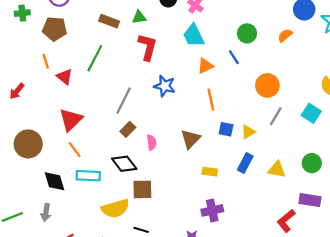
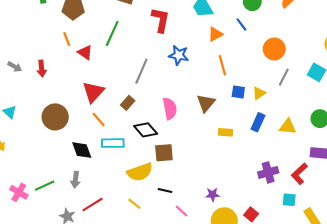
red arrow: (17, 91) -> (42, 69), turned -42
brown rectangle: (128, 129) -> (128, 103), moved
pink semicircle: (152, 142) -> (170, 109), size x1.5
purple cross: (212, 210) -> (268, 172), moved

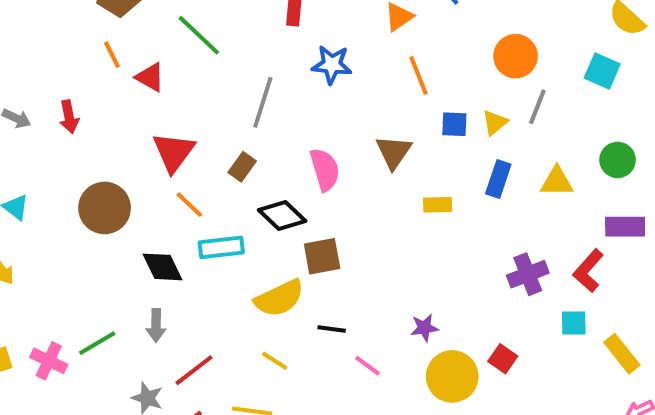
green line: (112, 33) -> (199, 35), turned -65
orange circle: (274, 49) -> (516, 56), moved
gray line: (284, 77) -> (537, 107), moved

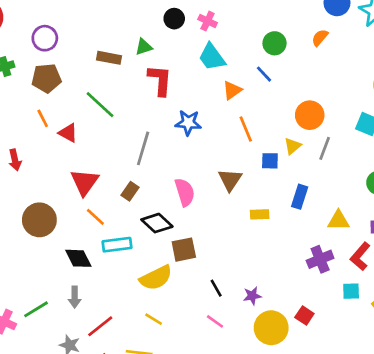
yellow triangle: (495, 123) -> (293, 146), moved
yellow triangle: (557, 182) -> (339, 220), moved
black line: (332, 329) -> (216, 288), moved, turned 54

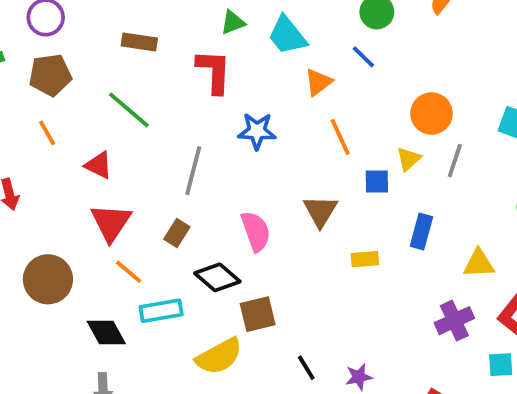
green triangle: (144, 47) -> (233, 22), moved
red triangle: (68, 133) -> (99, 165), moved

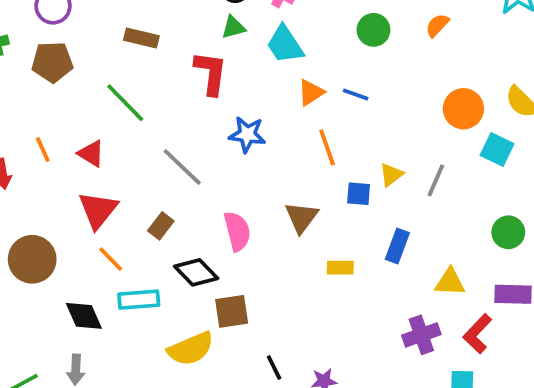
blue line: (363, 57) -> (356, 94), moved, turned -30
orange circle: (431, 114) -> (463, 109), moved
orange line: (47, 133) -> (43, 149), moved
gray line: (193, 171) -> (182, 167), turned -66

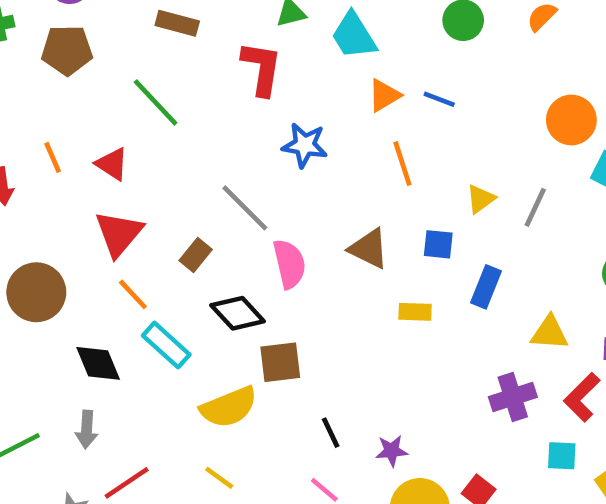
gray line: (182, 167) -> (245, 208), moved
blue square: (359, 194) -> (438, 244), moved
brown triangle: (301, 217) -> (369, 249), turned -42
cyan rectangle: (139, 300) -> (166, 345), turned 45

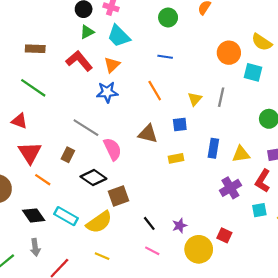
red L-shape: (262, 68) -> (79, 61), turned -36
orange triangle: (384, 95) -> (112, 65), moved
blue rectangle: (486, 287) -> (213, 148), moved
cyan rectangle: (166, 345) -> (66, 216), moved

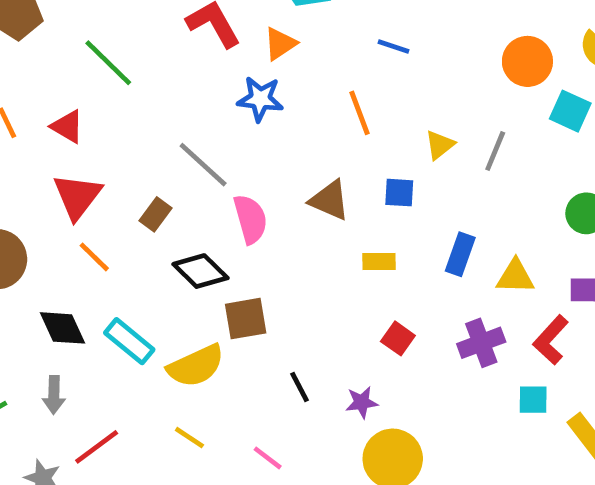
red square: (224, 235) -> (398, 338), moved
pink line: (152, 251) -> (268, 458), moved

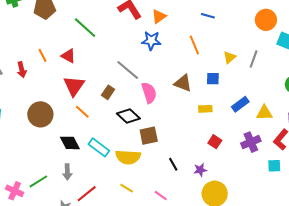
blue rectangle: (460, 254) -> (240, 104), turned 36
yellow semicircle: (196, 366) -> (128, 157), turned 30

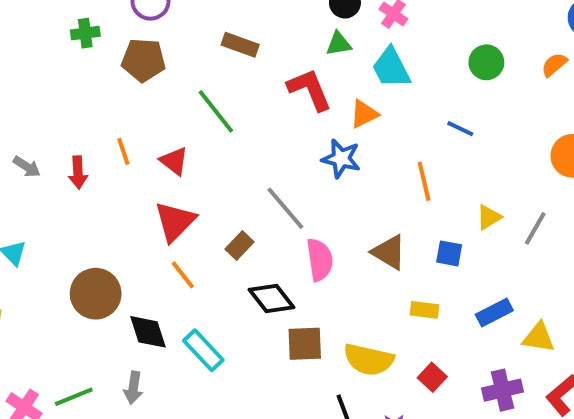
brown circle: (40, 114) -> (96, 294), moved
yellow semicircle: (128, 157) -> (369, 360), moved

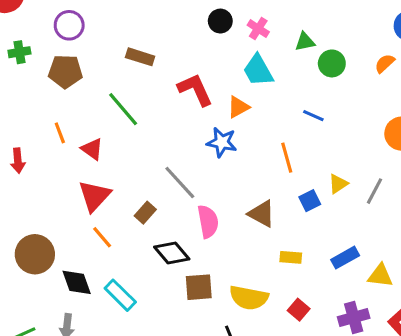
green triangle: (339, 44) -> (305, 42), moved
orange line: (123, 151) -> (60, 133), moved
blue square: (449, 253) -> (310, 201), moved, turned -35

